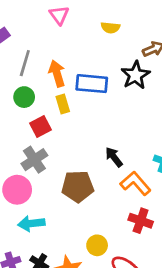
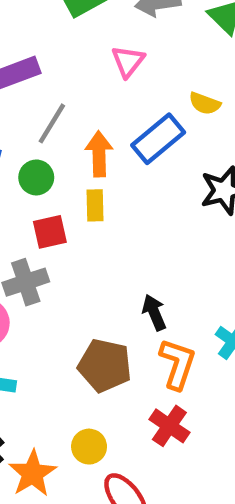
blue rectangle: (92, 84) -> (158, 139), moved, turned -60
orange L-shape: (135, 183) -> (177, 364), turned 44
brown pentagon: (78, 186) -> (105, 365), moved

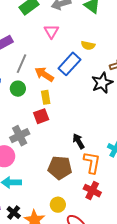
orange arrow: (99, 154) -> (44, 74), turned -48
red square: (50, 232) -> (41, 116), moved

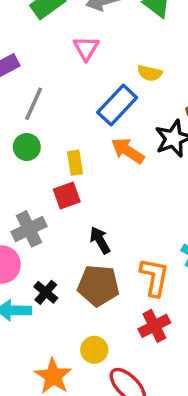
orange arrow: (44, 74) -> (128, 151), moved
black arrow: (79, 141) -> (100, 240), moved
red cross: (92, 191) -> (154, 326), turned 36
black cross: (14, 213) -> (46, 292), moved

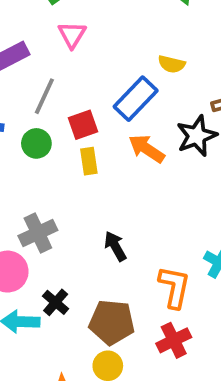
pink triangle: (86, 48) -> (72, 35), moved
red square: (67, 196) -> (83, 125), moved
brown pentagon: (98, 286) -> (112, 322), moved

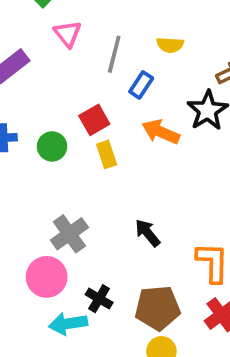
gray line: (44, 96) -> (114, 54), moved
blue rectangle: (136, 99) -> (141, 85), size x0.6

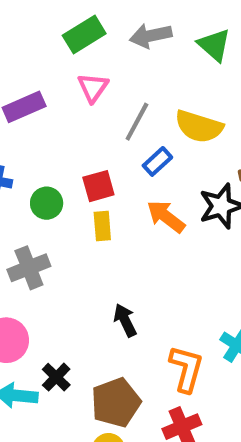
yellow semicircle: (170, 45) -> (199, 126), size x1.6
gray cross: (69, 234) -> (29, 268), moved
brown pentagon: (158, 308) -> (116, 403), turned -30

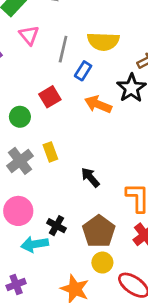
yellow rectangle: (102, 226) -> (50, 152), moved

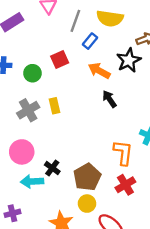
black arrow: (90, 177) -> (109, 99), moved

